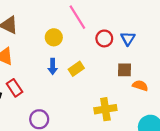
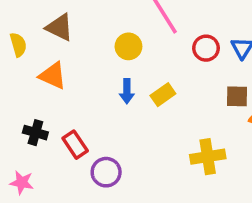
red rectangle: (15, 88) -> (75, 145), moved

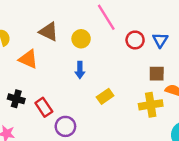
brown triangle: (60, 27) -> (49, 32), moved
yellow rectangle: (163, 95) -> (105, 96), moved
yellow cross: (208, 157) -> (151, 105), moved

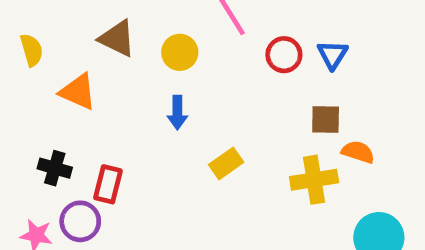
red rectangle: (44, 107) -> (108, 184), turned 48
purple circle: (65, 126) -> (80, 221), moved

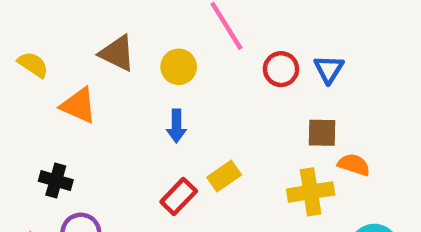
yellow semicircle: (32, 50) -> (33, 65), turned -40
red rectangle: (108, 184) -> (179, 196), moved, turned 30

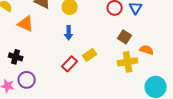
brown square: (322, 133) -> (125, 37), moved, turned 32

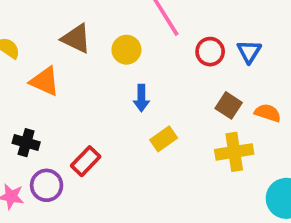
blue arrow: (69, 33) -> (141, 98), moved
orange semicircle: (147, 50) -> (268, 113), moved
red rectangle: (70, 64) -> (86, 161), moved

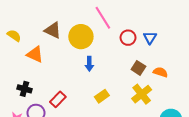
yellow circle: (126, 50) -> (81, 37), size x1.5
yellow rectangle: (164, 139) -> (102, 96), moved
yellow cross: (234, 152) -> (142, 94), turned -30

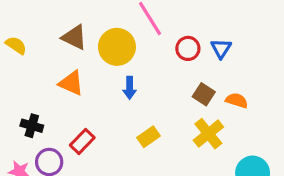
orange triangle: (35, 54) -> (71, 83), moved

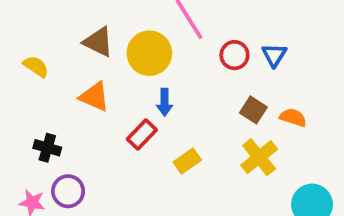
yellow semicircle: (16, 45) -> (36, 66), moved
red rectangle: (82, 141) -> (142, 134), moved

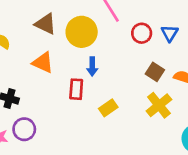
red rectangle: (142, 134) -> (76, 89), turned -40

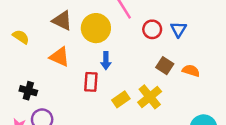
yellow cross: (159, 105) -> (150, 97), moved

